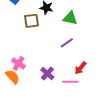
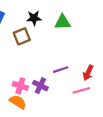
purple line: (67, 43) -> (61, 70), moved, turned 32
purple cross: (47, 74) -> (40, 86), moved

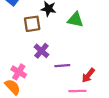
purple cross: (40, 86) -> (41, 51), moved

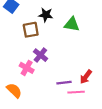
purple line: (62, 66) -> (64, 83), moved
pink cross: (19, 72) -> (27, 68), moved

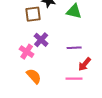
purple line: (64, 83) -> (74, 48), moved
orange semicircle: (14, 90) -> (34, 76), moved

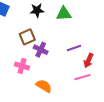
brown square: (33, 14) -> (27, 37), moved
pink cross: (27, 52) -> (22, 66), moved

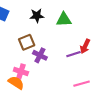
red arrow: (88, 61) -> (85, 46), moved
orange semicircle: (44, 86) -> (16, 83), moved

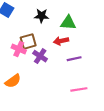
red arrow: (85, 46) -> (61, 41), moved, turned 48
pink cross: (21, 71) -> (19, 49), moved
orange semicircle: (16, 83) -> (13, 81), turned 105

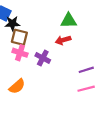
black star: (42, 16) -> (12, 24), moved
brown square: (28, 41) -> (19, 37), moved, turned 35
purple line: (74, 59) -> (86, 70), moved

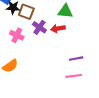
brown square: (19, 37) -> (26, 12), moved
purple cross: (43, 58) -> (39, 27), moved

